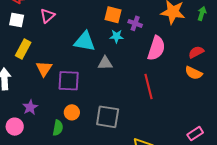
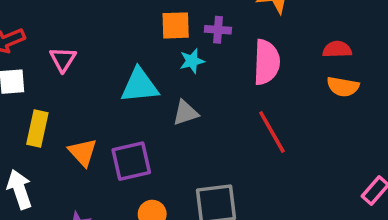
red semicircle: (196, 52) -> (337, 49), turned 42

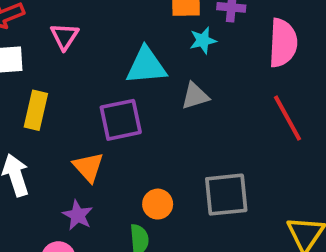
orange triangle: (83, 152) -> (88, 167), moved
purple square: (131, 161) -> (121, 120), moved

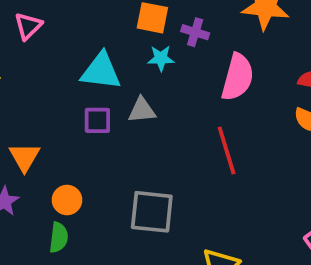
purple square: (121, 120) -> (97, 120), moved, size x0.7
orange circle: (158, 204) -> (67, 200), moved

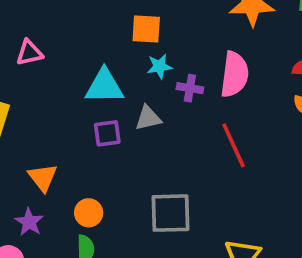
pink triangle: (28, 26) -> (29, 53), turned 40
purple cross: (195, 32) -> (190, 88), moved

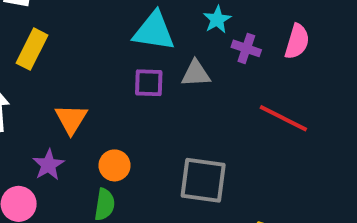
cyan star: (159, 66) -> (217, 20), turned -30
pink semicircle: (235, 74) -> (297, 42), size x0.7
red line: (234, 145) -> (283, 118), turned -48

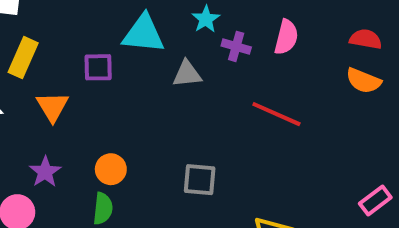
purple square: (149, 83) -> (98, 67), moved
orange triangle: (71, 119) -> (52, 107), moved
gray square: (203, 180) -> (200, 180), size x0.7

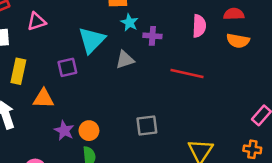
cyan triangle: (143, 34) -> (92, 40), turned -40
pink semicircle: (286, 37) -> (199, 26), moved
orange triangle: (52, 107) -> (44, 99), turned -45
purple star: (45, 172) -> (64, 131), moved

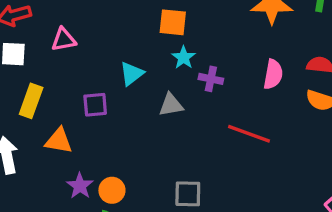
cyan triangle: (92, 40) -> (132, 74), size x0.7

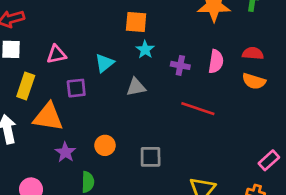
pink triangle: (64, 40) -> (56, 54), moved
purple cross: (211, 79) -> (180, 65), moved
orange triangle: (59, 141) -> (48, 117), size x1.4
orange circle: (112, 190) -> (105, 145), moved

